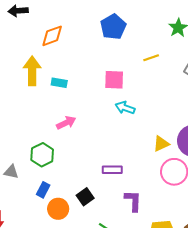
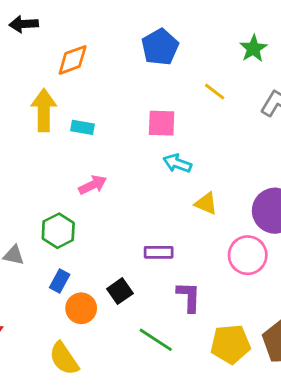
yellow line: (151, 58) -> (215, 92), turned 56
yellow triangle: (161, 144) -> (206, 203), moved, turned 48

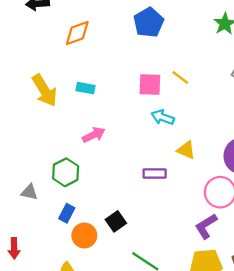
yellow line: (215, 92) -> (180, 77), moved
yellow arrow: (44, 110) -> (45, 90), moved, turned 148
purple rectangle: (159, 252) -> (155, 173), moved
purple L-shape: (189, 297) -> (206, 226), moved, turned -124

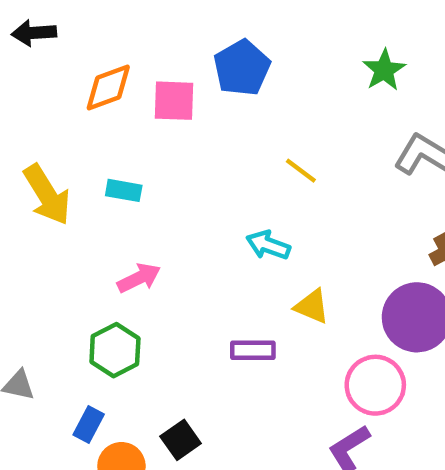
pink square: (150, 85) -> (174, 101), moved
green hexagon: (66, 172) -> (115, 350), moved

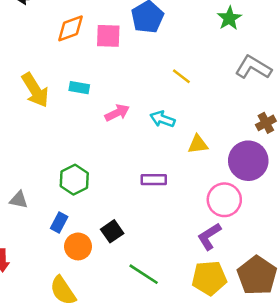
pink arrow: (139, 278) -> (117, 113), moved
yellow triangle: (312, 306) -> (198, 144), moved, turned -30

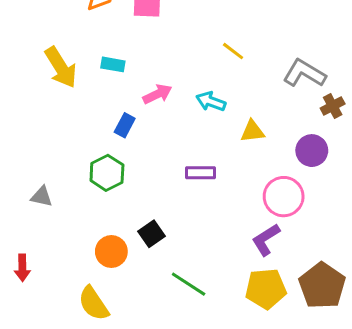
gray L-shape: (253, 67) -> (304, 73), moved
purple circle: (248, 161) -> (312, 151), size x0.7
blue rectangle: (59, 222) -> (125, 125), moved

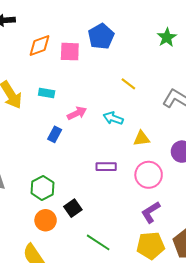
green hexagon: (107, 173) -> (43, 188), moved
pink circle: (284, 197) -> (149, 175), moved

